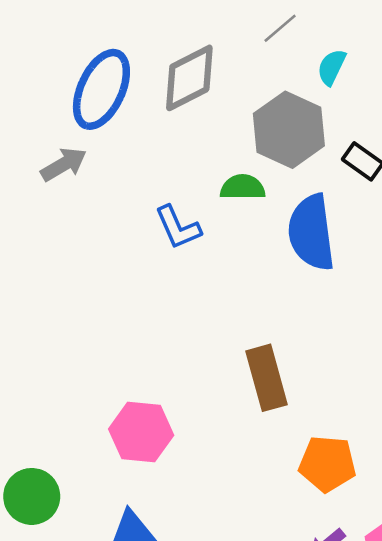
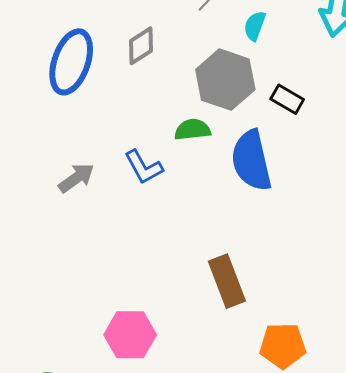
gray diamond: (189, 78) -> (141, 46), size x0.7
gray arrow: (64, 164) -> (76, 178), moved

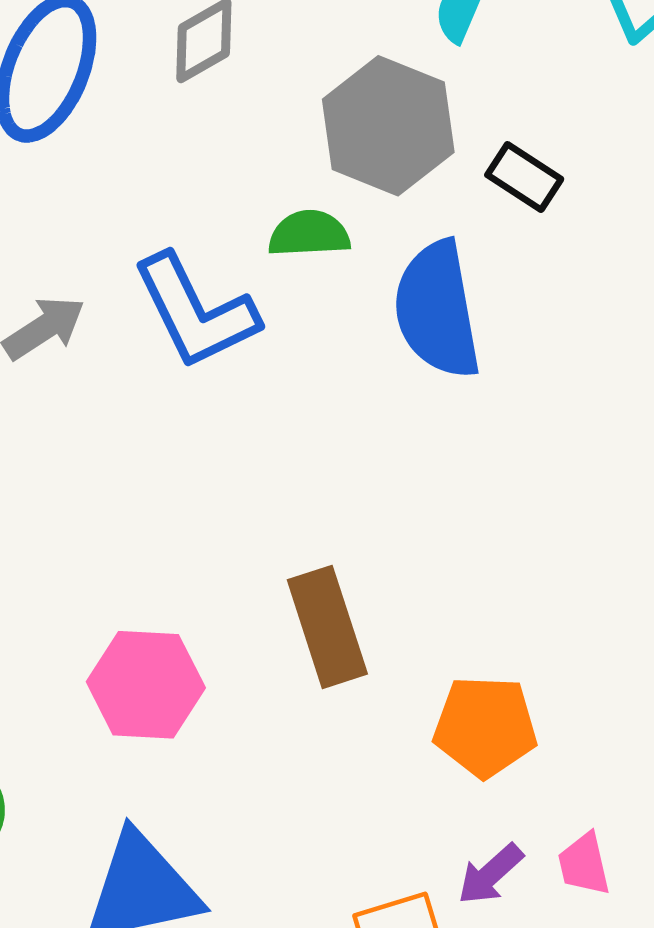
blue L-shape: (144, 167) -> (195, 312), size x1.5
brown rectangle: (227, 281) -> (327, 627), moved

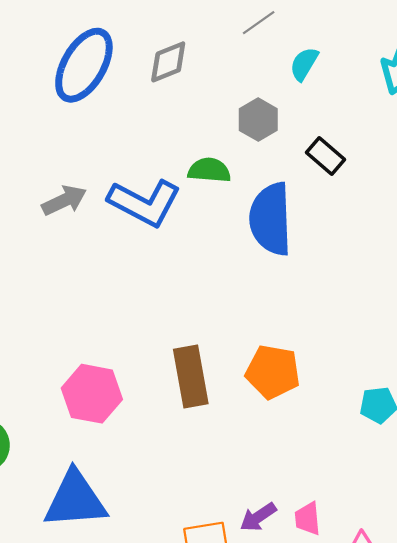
gray hexagon: (388, 126) -> (258, 120), size x0.6
blue L-shape: (195, 312) -> (144, 203), turned -44
orange pentagon: (485, 727) -> (273, 372), moved

